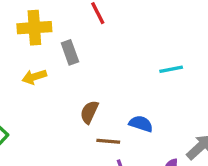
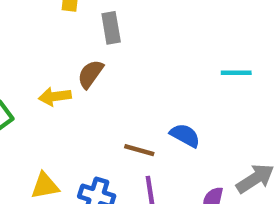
yellow arrow: (34, 77) -> (55, 97), moved
brown semicircle: (89, 112) -> (90, 74), moved

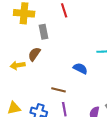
blue semicircle: (185, 135) -> (80, 68), moved

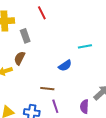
blue semicircle: (80, 68) -> (65, 66), turned 128

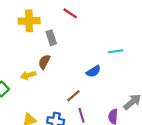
red line: (42, 13) -> (70, 13), turned -32
brown line: (47, 89) -> (73, 96), turned -48

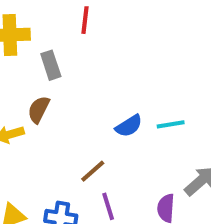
red line: (70, 13) -> (85, 20), turned 64
cyan line: (116, 51) -> (171, 124), moved

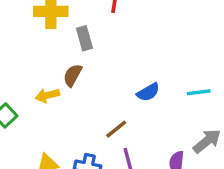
cyan line: (171, 124) -> (199, 92), moved

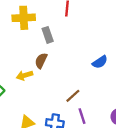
blue semicircle: (148, 92) -> (100, 62), moved

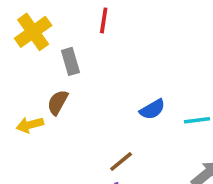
yellow cross: (24, 18) -> (33, 32), turned -35
brown line: (73, 96) -> (121, 162), moved

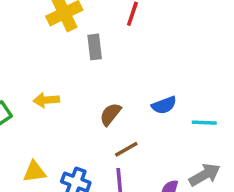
brown semicircle: (58, 102) -> (110, 114), moved

